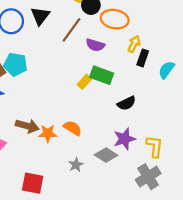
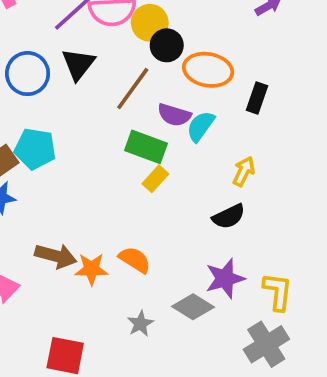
yellow arrow: (134, 44) -> (244, 171), moved
black rectangle: (143, 58) -> (257, 98), moved
cyan semicircle: (166, 70) -> (201, 126), moved
green rectangle: (102, 75) -> (146, 147), moved

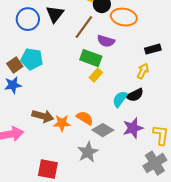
black rectangle: (257, 98) -> (153, 49), moved, turned 56
cyan semicircle: (201, 126) -> (120, 99), moved
gray diamond: (193, 307) -> (103, 130), moved
gray star: (140, 324) -> (88, 152), size x1.5

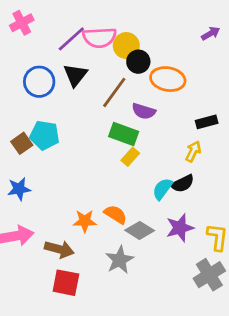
blue star: (13, 85) -> (19, 189), moved
brown arrow: (43, 116) -> (59, 249), moved

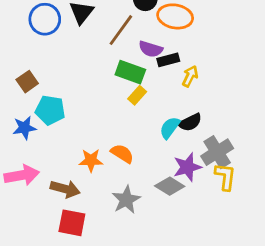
black rectangle: (207, 122) -> (168, 60), moved
cyan pentagon: (45, 135) -> (50, 110), moved
yellow arrow: (193, 151) -> (190, 76), moved
gray diamond: (140, 230) -> (170, 186), moved
gray cross: (209, 275) -> (217, 152), moved

